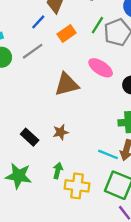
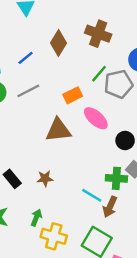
blue line: (38, 22) -> (26, 58), moved
orange rectangle: (67, 33) -> (73, 95), moved
cyan line: (108, 154) -> (92, 195), moved

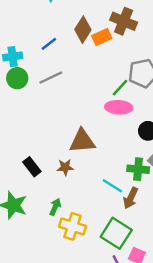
green line: (99, 74) -> (120, 88), moved
orange rectangle: (73, 95) -> (102, 37), moved
pink ellipse: (96, 118) -> (119, 107), turned -40
brown triangle: (58, 130) -> (82, 141), moved

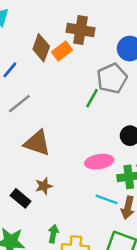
pink ellipse: (119, 107) -> (99, 162), moved
brown triangle: (82, 141) -> (37, 143), moved, turned 36
brown star: (65, 167) -> (44, 186), moved

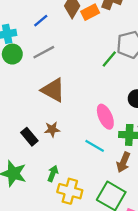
pink ellipse: (99, 162) -> (105, 117), turned 65
cyan line: (107, 199) -> (95, 146), moved

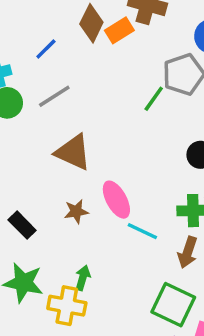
pink ellipse: (105, 117) -> (116, 200), moved
black rectangle: (29, 137) -> (22, 225), moved
yellow cross: (70, 191) -> (67, 306), moved

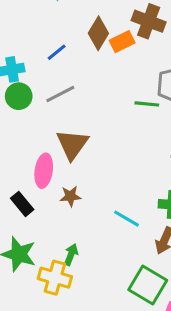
green line: (154, 99) -> (147, 104), turned 55
brown triangle: (73, 152) -> (72, 144), turned 36
pink ellipse: (116, 200) -> (44, 171), moved, turned 32

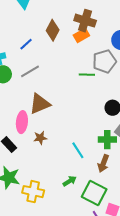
orange rectangle: (122, 42) -> (81, 35), moved
brown triangle: (72, 144) -> (40, 104), turned 35
cyan line: (127, 219) -> (78, 150), turned 30
green arrow: (71, 255) -> (70, 181), moved, turned 40

